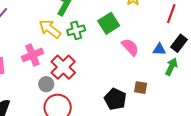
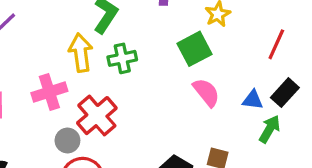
green square: (109, 23) -> (195, 49), moved
yellow arrow: (50, 29) -> (81, 53), turned 40

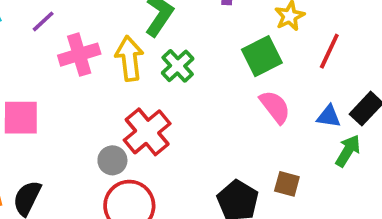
red line: (276, 44) -> (329, 51), moved
green cross: (122, 58) -> (178, 66), turned -32
pink cross: (49, 92) -> (79, 55), moved

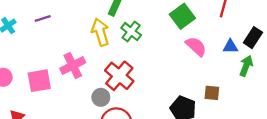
purple line: (43, 21) -> (43, 19), turned 35
pink cross: (79, 55) -> (73, 65), moved

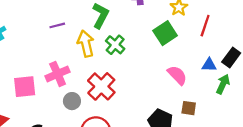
purple line: (43, 19) -> (57, 25), moved
pink semicircle: (196, 46) -> (177, 75), moved
gray circle: (101, 97) -> (72, 101), moved

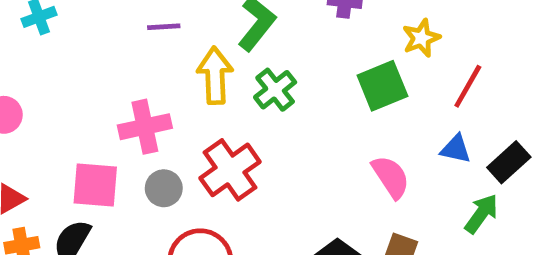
blue triangle: (209, 65) -> (456, 149), moved
pink square: (25, 87) -> (95, 185), moved

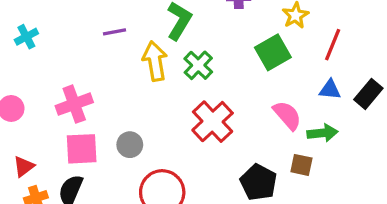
pink cross: (145, 127) -> (74, 104), moved
red cross: (230, 170) -> (213, 122), moved
green arrow: (481, 214) -> (322, 133), moved, turned 56

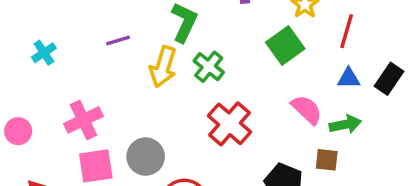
cyan cross: (26, 37) -> (44, 53), moved
yellow arrow: (155, 61) -> (163, 67), turned -147
gray circle: (130, 145) -> (146, 157), size x1.4

